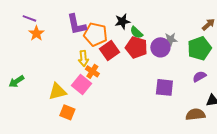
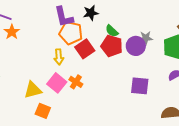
black star: (122, 21) -> (91, 13), moved
purple L-shape: (76, 24) -> (64, 17), moved
orange cross: (92, 71) -> (76, 82), moved

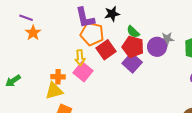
orange cross: (76, 82) -> (58, 77), moved, turned -32
pink square: (57, 83) -> (83, 72), moved
purple square: (140, 86) -> (132, 63), moved, turned 36

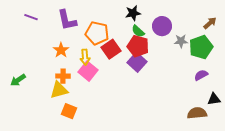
black star: (112, 14) -> (133, 13), moved
purple L-shape: (85, 18) -> (67, 20), moved
orange star: (33, 33) -> (61, 50), moved
gray star: (167, 39) -> (181, 41), moved
purple circle: (157, 47) -> (162, 26), moved

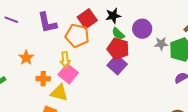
red square: (111, 49) -> (87, 19), moved
orange star: (61, 50) -> (26, 58), moved
yellow triangle: (59, 90) -> (59, 93), moved, turned 30

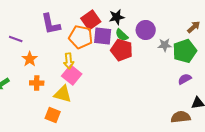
purple line: (11, 20) -> (16, 39), moved
purple square: (117, 65) -> (103, 36), moved, turned -36
orange cross: (43, 79) -> (37, 83), moved

